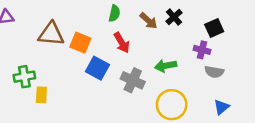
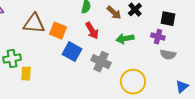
black square: (214, 28) -> (168, 19), turned 35
green arrow: (166, 66) -> (125, 39), moved
blue triangle: (221, 107) -> (182, 87), moved

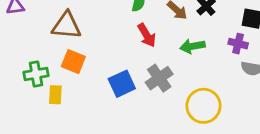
orange square: (58, 31) -> (73, 62), moved
blue square: (72, 52) -> (122, 84), moved, turned 36
gray cross: (101, 62) -> (159, 78), turned 30

